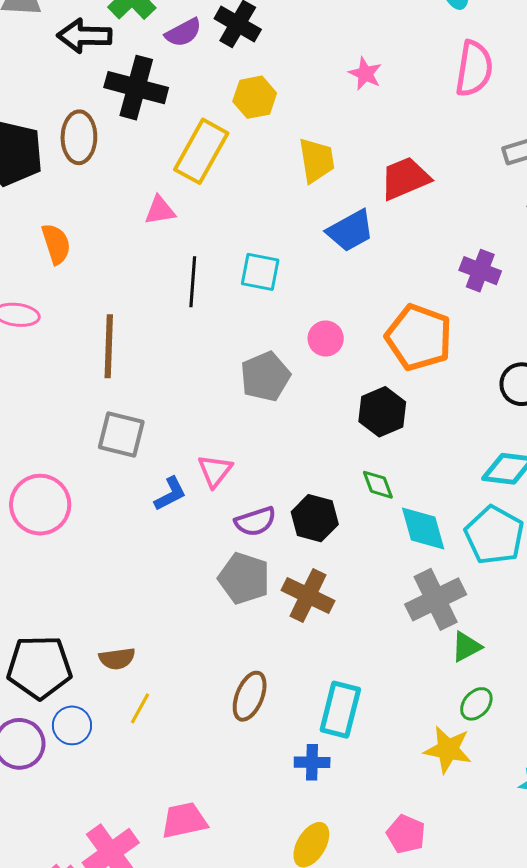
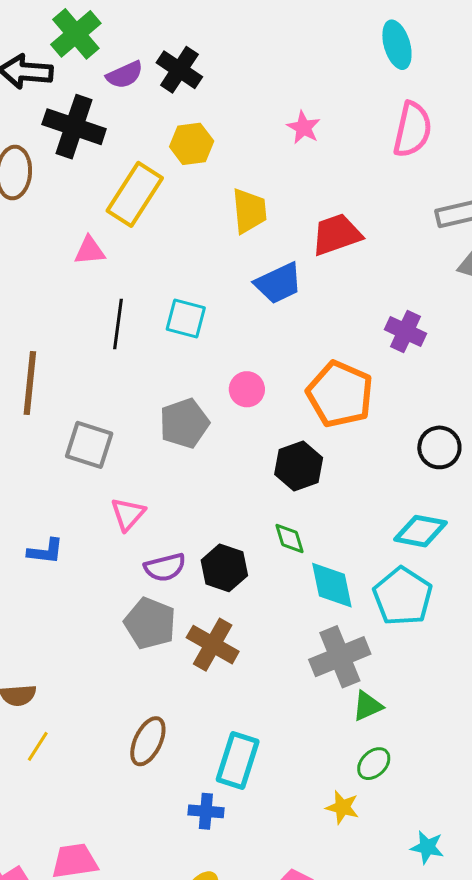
gray square: (121, 434) -> (89, 445), moved
blue L-shape: (170, 494) -> (45, 551), moved, turned 30
yellow star: (448, 750) -> (342, 807), size x0.7

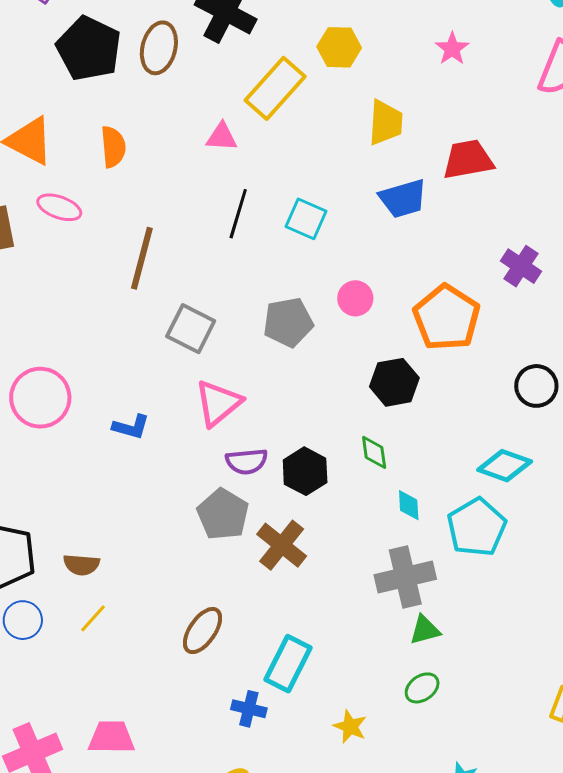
pink triangle: (128, 514) -> (218, 403), size x1.4
cyan diamond: (332, 585) -> (409, 505), size x0.6
yellow star: (342, 807) -> (350, 727), moved

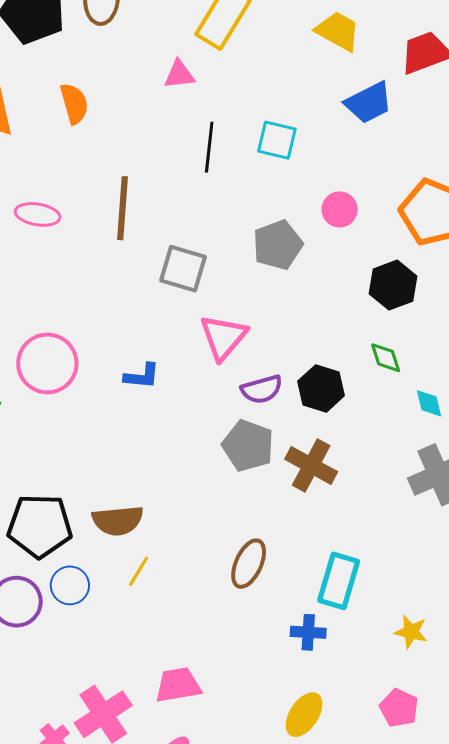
yellow trapezoid: (386, 123) -> (338, 31), turned -54
pink ellipse: (59, 207) -> (38, 214), moved
brown semicircle: (81, 565) -> (118, 521), size x1.4

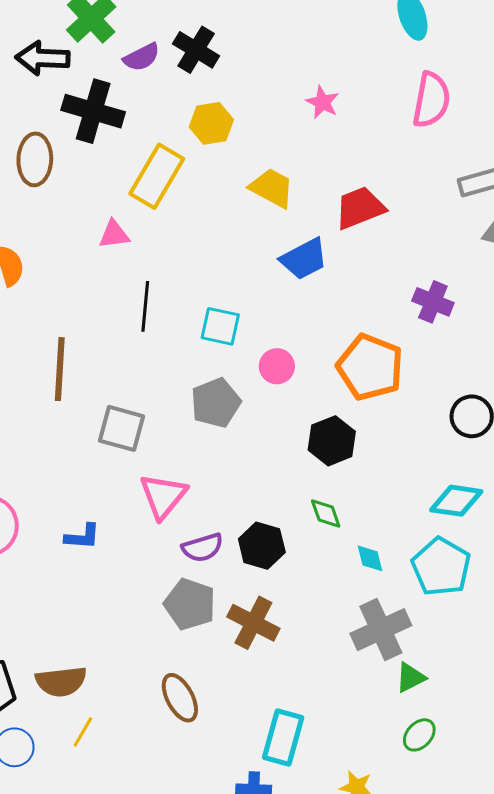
cyan square: (277, 140) -> (220, 326), moved
brown ellipse: (249, 564) -> (180, 698), moved, turned -51

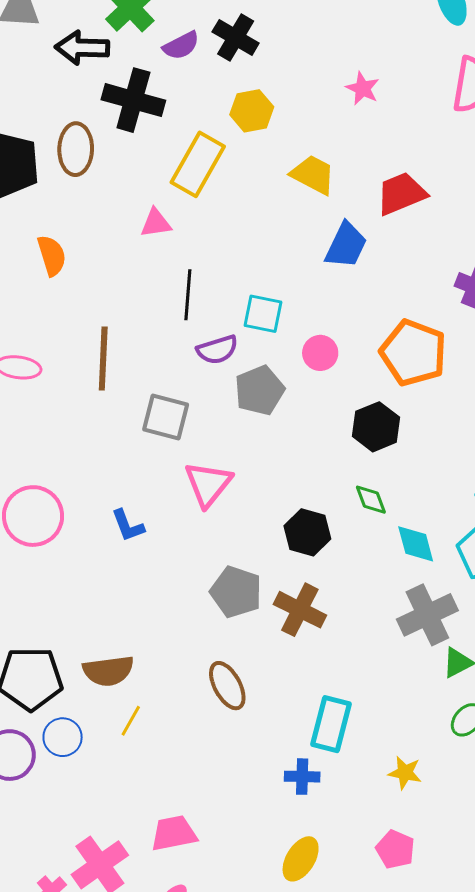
blue trapezoid: (304, 259) -> (346, 245), turned -36
blue L-shape: (82, 537) -> (128, 526), turned 66
purple semicircle: (202, 548) -> (217, 350), moved
cyan diamond: (370, 558) -> (416, 544), size x1.4

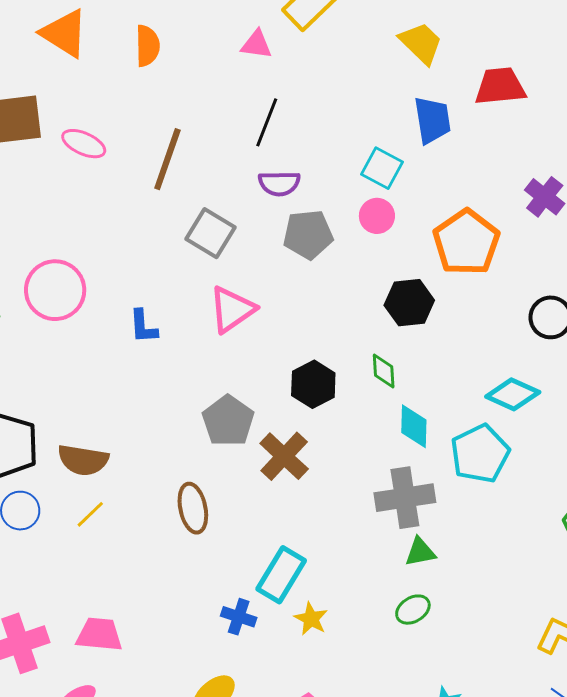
blue trapezoid: (346, 245) -> (432, 120), turned -51
cyan square: (263, 314) -> (382, 168), moved
yellow star: (405, 773) -> (311, 619), moved

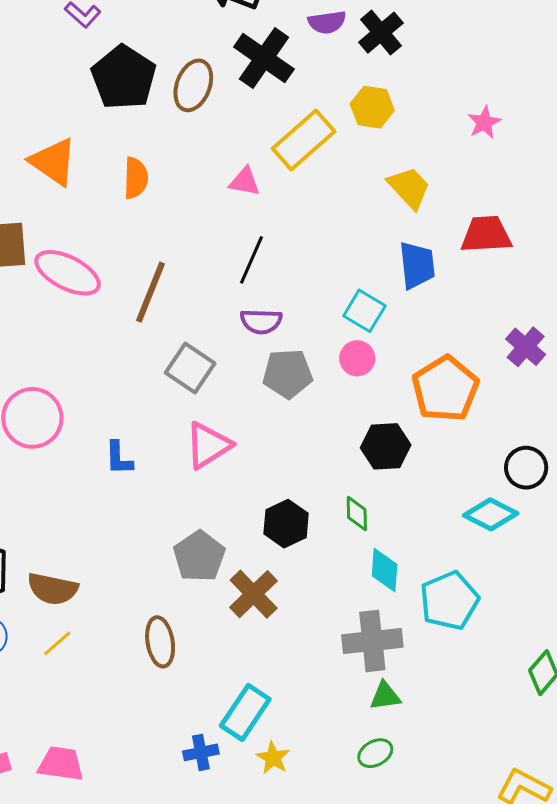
pink ellipse: (84, 144) -> (68, 273), size x1.5
cyan diamond: (513, 394) -> (491, 514), moved
blue cross: (239, 617) -> (201, 752), turned -32

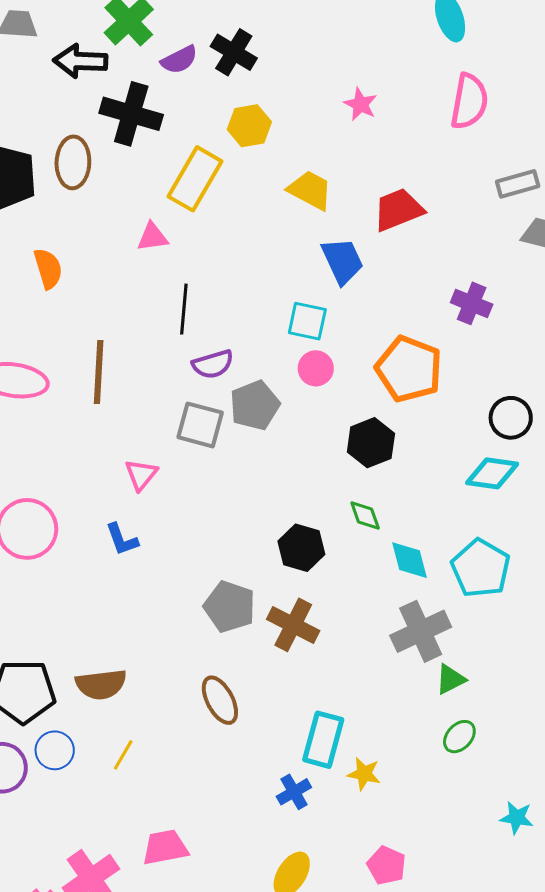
gray square: (190, 368) -> (200, 425), moved
pink triangle: (208, 445) -> (141, 475), moved, size x0.7
yellow line: (57, 643) -> (123, 755), moved

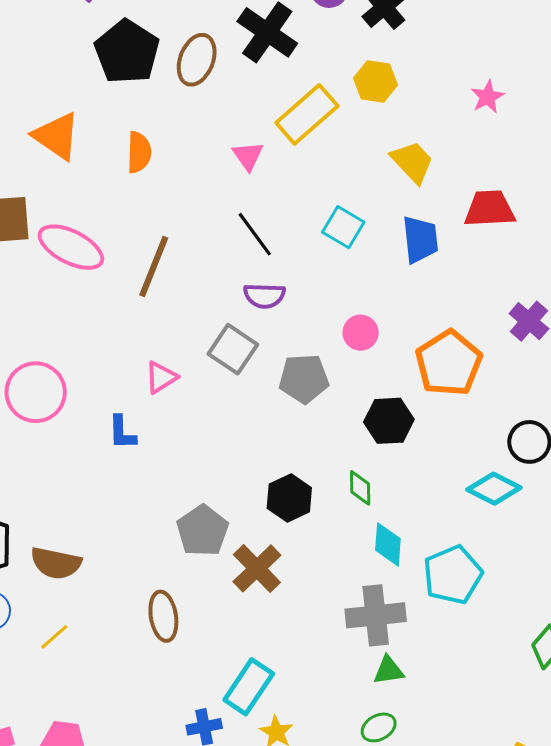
pink triangle: (152, 237) -> (248, 156), turned 44
black line: (184, 309) -> (255, 234), turned -60
cyan square: (307, 321) -> (343, 227), moved
gray pentagon: (255, 405) -> (304, 379), moved

